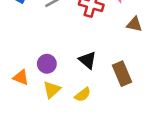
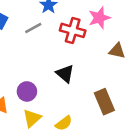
black triangle: (88, 60) -> (65, 74), moved

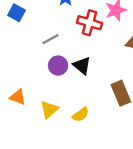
gray line: (33, 28) -> (50, 39), moved
purple circle: (27, 91) -> (58, 66), moved

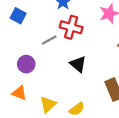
red cross: (89, 23) -> (71, 27), moved
purple circle: (58, 66) -> (26, 64), moved

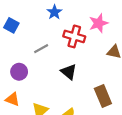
red cross: (71, 27) -> (74, 36), moved

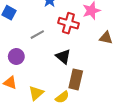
brown rectangle: (103, 96) -> (76, 79), moved, turned 36

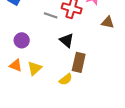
gray line: (37, 35) -> (51, 15), moved, turned 48
yellow triangle: (36, 93) -> (35, 68), moved

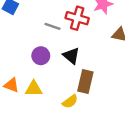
purple circle: (22, 40) -> (41, 56), moved
yellow triangle: (35, 68) -> (34, 89), turned 42

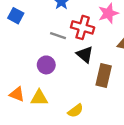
black triangle: (71, 56) -> (85, 54), moved
brown rectangle: (85, 82) -> (104, 75), moved

